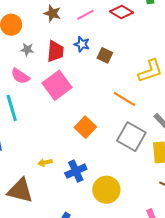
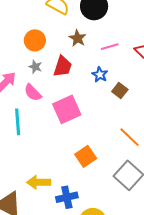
gray star: (27, 50) -> (35, 67), moved
red trapezoid: (55, 51) -> (63, 66), moved
yellow arrow: (45, 162) -> (39, 182), size x1.6

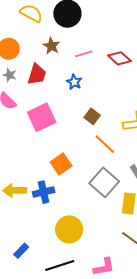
brown square: (120, 90) -> (92, 116), moved
blue cross: (67, 197) -> (44, 192), moved

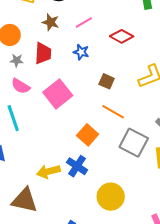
red diamond: (119, 58) -> (122, 36), moved
orange line: (105, 144) -> (113, 112), moved
blue cross: (44, 192) -> (77, 166), turned -30

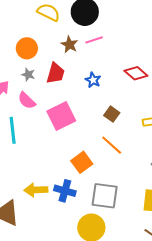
pink line: (84, 23) -> (94, 40), moved
gray square: (134, 143) -> (105, 196), moved, turned -32
blue cross: (77, 166) -> (65, 191), turned -30

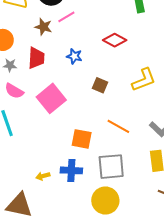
orange line: (112, 145) -> (118, 126), moved
orange square: (82, 162) -> (82, 139), turned -30
yellow arrow: (36, 190) -> (43, 176), size x0.6

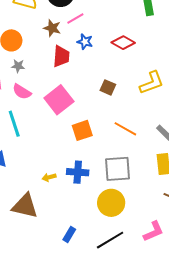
blue star: (74, 56) -> (85, 42), moved
red trapezoid: (36, 58) -> (61, 56), moved
orange square: (82, 139) -> (82, 130), moved, turned -30

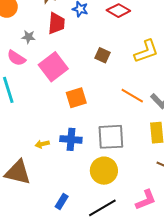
gray star: (18, 66) -> (28, 37), moved
orange line: (125, 129) -> (132, 96), moved

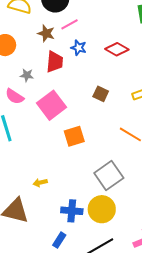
gray square: (111, 137) -> (109, 175), turned -32
blue cross: (71, 139) -> (72, 211), moved

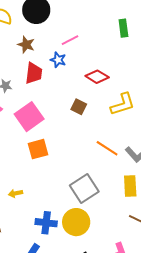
pink line: (69, 24) -> (70, 40), moved
red diamond: (117, 49) -> (97, 77), moved
orange square: (74, 136) -> (38, 149), moved

